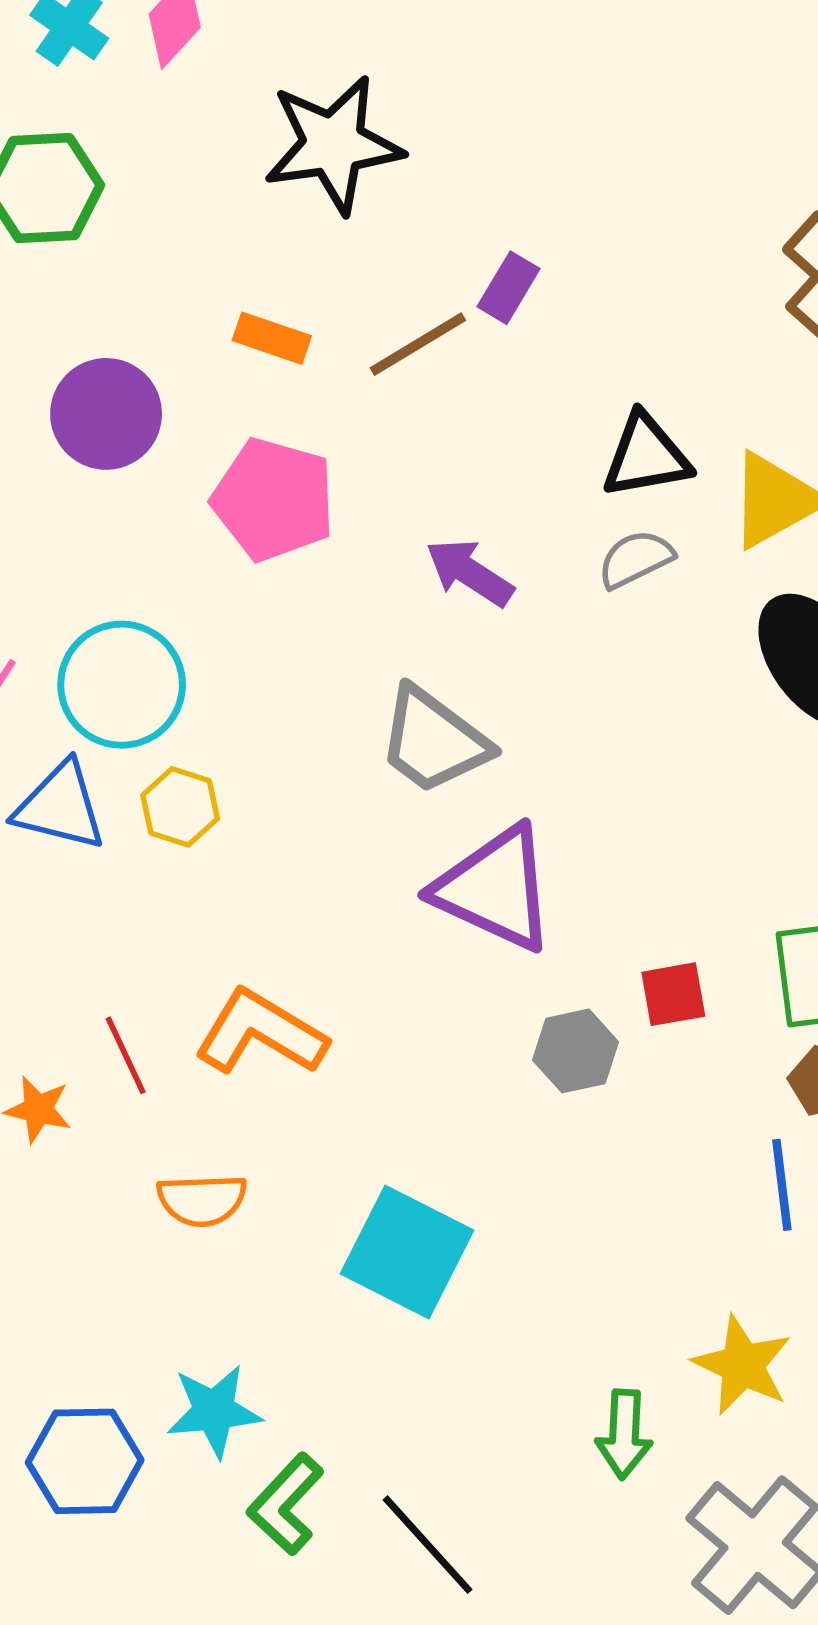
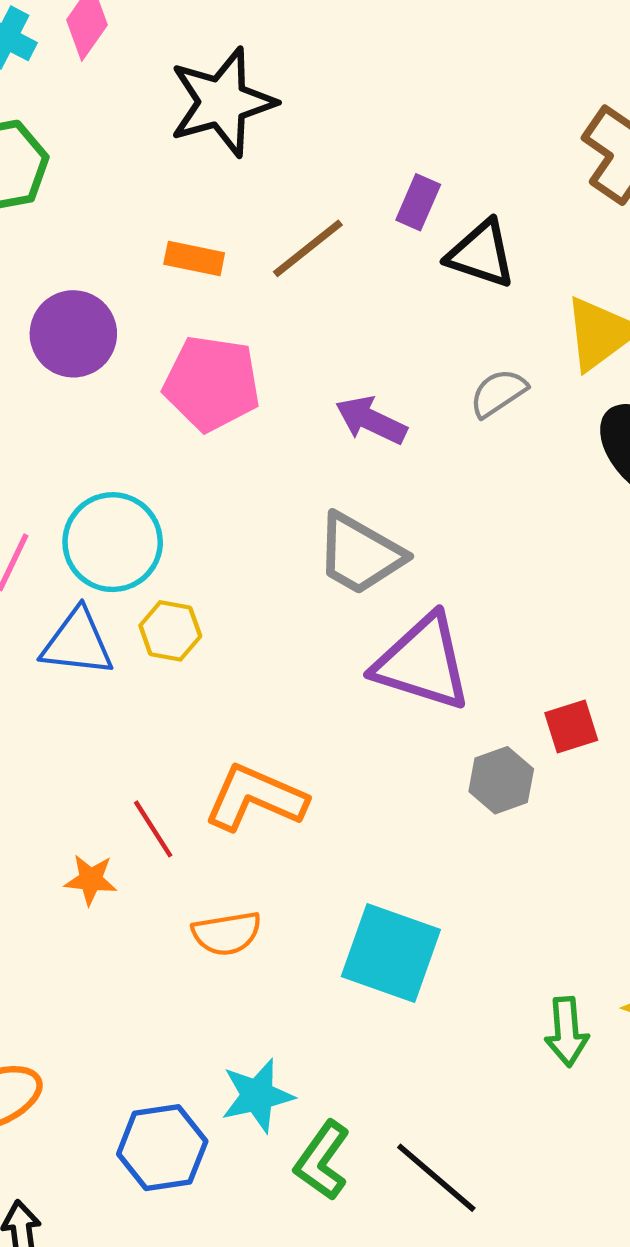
purple rectangle: (509, 288) -> (418, 202), moved
black triangle: (646, 456) -> (481, 254), moved, turned 36
green arrow: (624, 1434) -> (567, 1032), moved

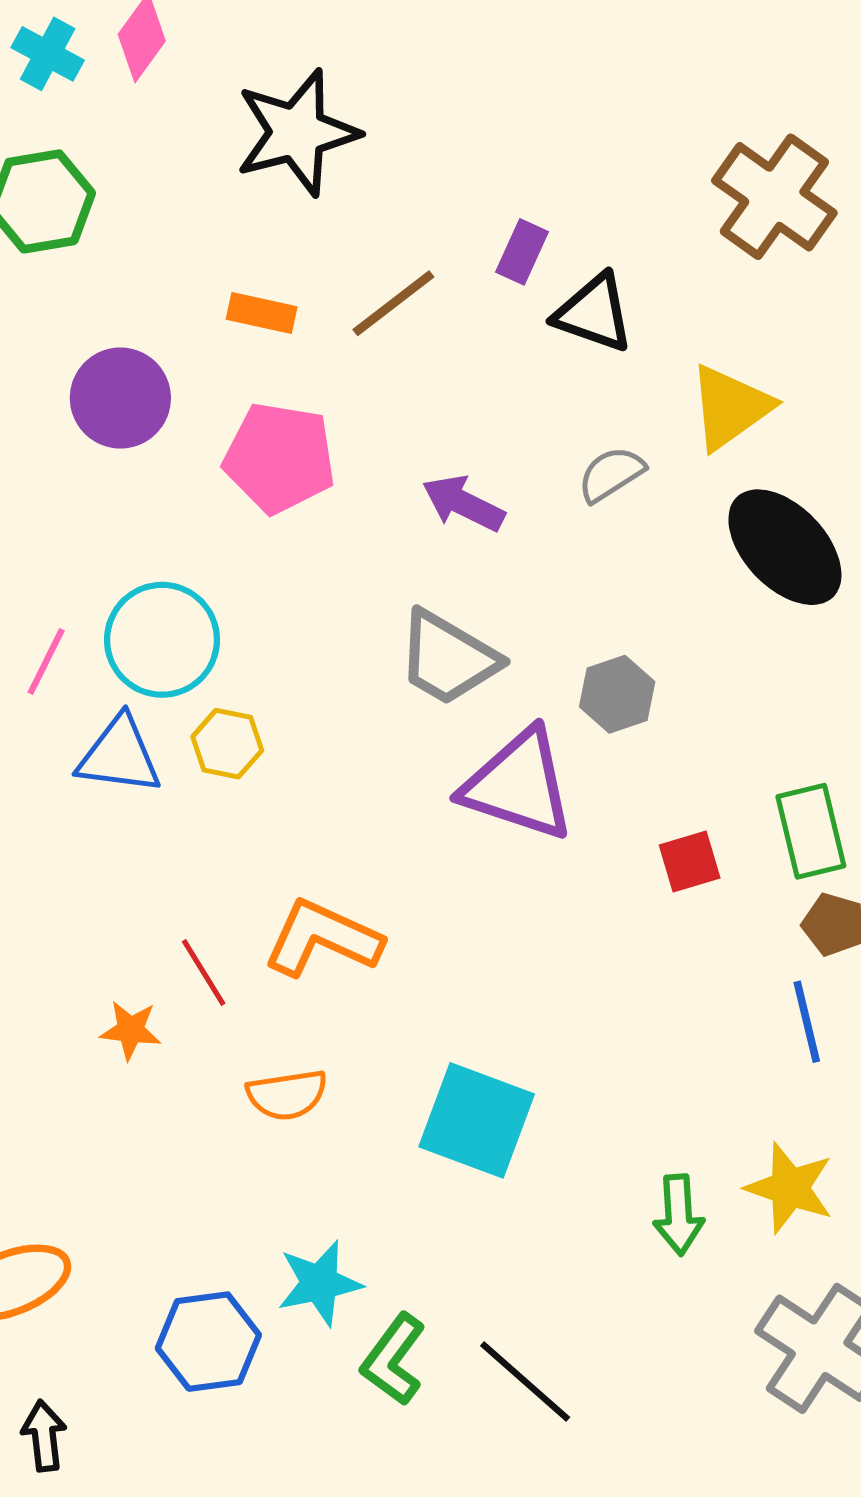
gray hexagon: (501, 780) -> (617, 694), moved

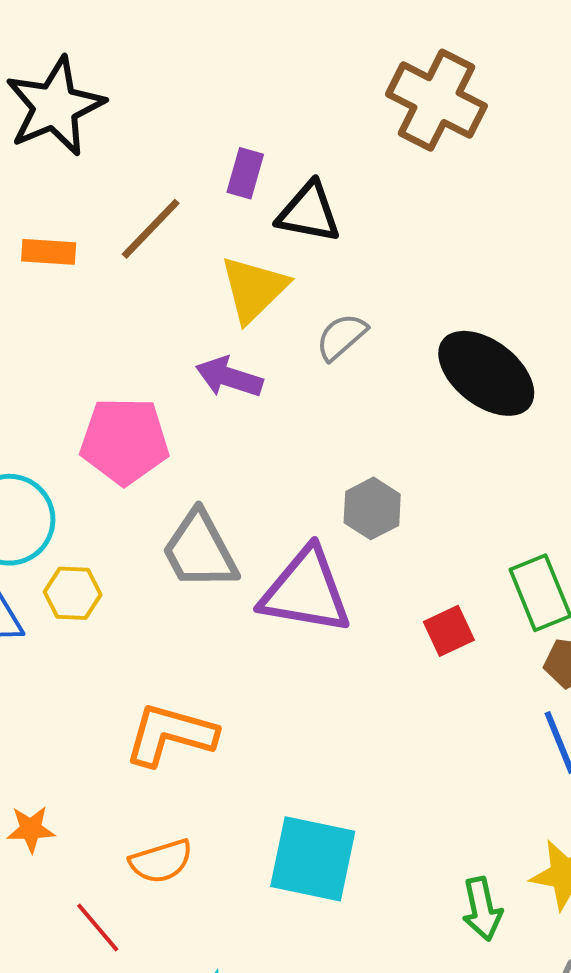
yellow triangle: (730, 407) -> (254, 289), moved
pink pentagon: (280, 458) -> (124, 441), moved
gray trapezoid: (448, 658) -> (200, 550), moved, turned 40
red line: (204, 973) -> (98, 928), moved

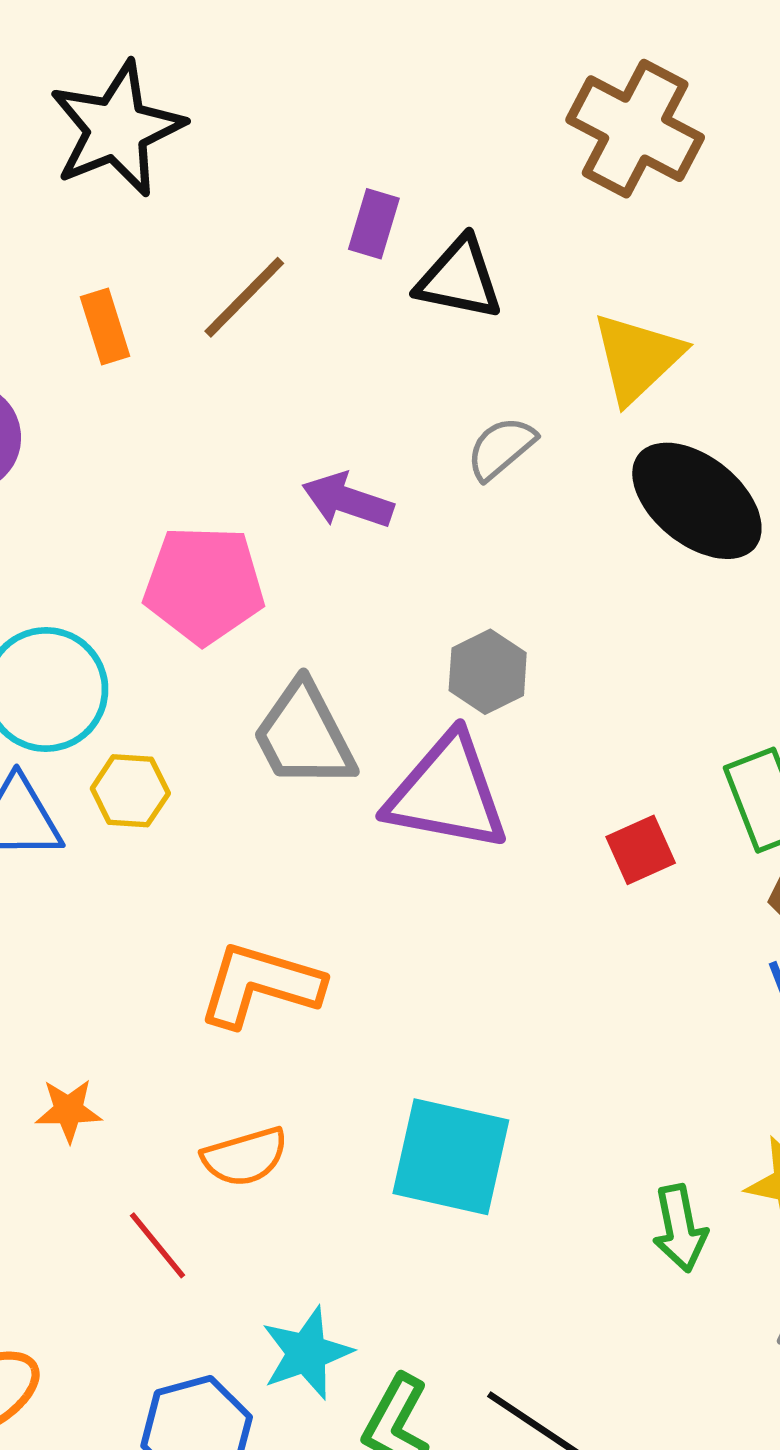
orange rectangle: (49, 252) -> (105, 327), turned 68
yellow triangle: (254, 289) -> (637, 358), moved
gray hexagon: (372, 508) -> (488, 672), moved

